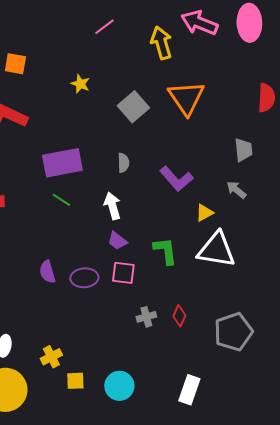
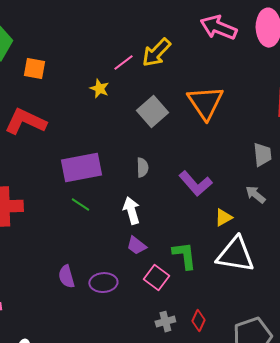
pink line: (104, 27) -> (123, 63), moved
yellow arrow: (161, 43) -> (156, 53), moved, turned -120
pink square: (123, 273) -> (156, 278), moved, turned 30

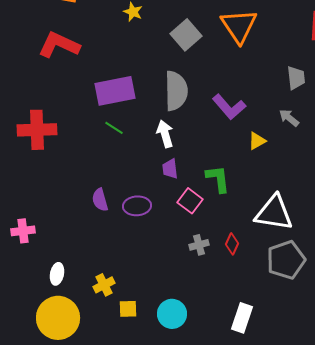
gray semicircle: (142, 168) -> (176, 91), size x2.0
purple trapezoid: (136, 246) -> (170, 169), turned 45
white triangle: (235, 255) -> (274, 213), moved

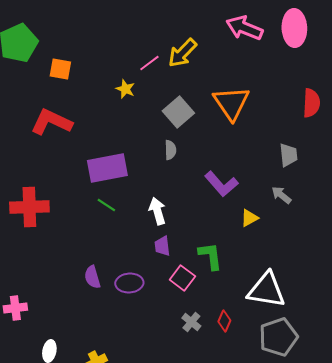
gray semicircle: (176, 91) -> (170, 150), moved, size x0.5
gray cross: (199, 245) -> (191, 322), turned -36

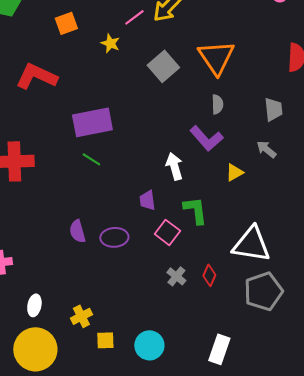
orange square: (60, 69) -> (66, 23), moved, turned -30
gray semicircle: (170, 150) -> (217, 104), moved
white arrow: (157, 211) -> (174, 166), moved

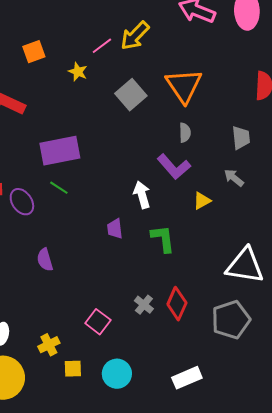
pink square: (167, 232) -> (98, 322), moved
purple ellipse: (114, 237) -> (22, 202), moved, turned 60
white triangle: (251, 244) -> (245, 266), moved
red diamond: (209, 275) -> (177, 304), size x1.5
white rectangle: (219, 349) -> (187, 378), turned 48

